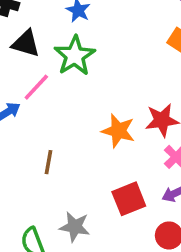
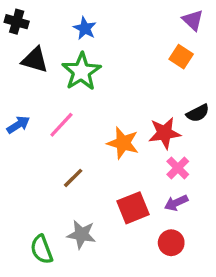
pink line: (36, 87) -> (61, 125), moved
brown line: (49, 162) -> (73, 178), moved, turned 35

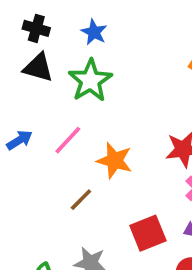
black cross: (17, 22) -> (36, 28), moved
orange star: (123, 143) -> (114, 161), moved

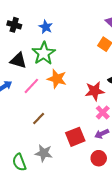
black triangle: (38, 67) -> (18, 60), moved
orange star: (114, 161) -> (57, 79), moved

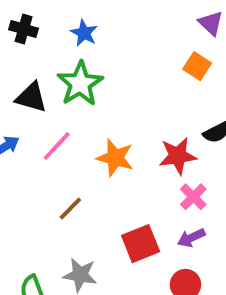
orange star: (57, 79) -> (115, 158), moved

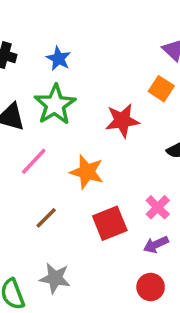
red star: (178, 156) -> (122, 121), moved
red square: (141, 244) -> (110, 223), moved

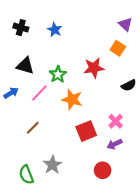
green star: (55, 105) -> (58, 74), moved, size x0.7
brown line: (46, 218) -> (33, 128), moved
gray star: (55, 278) -> (52, 165), turned 30
red circle: (151, 287) -> (103, 170), moved

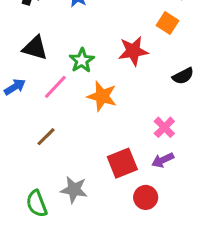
red square: (86, 131) -> (122, 163), moved
gray star: (52, 165) -> (74, 190), turned -30

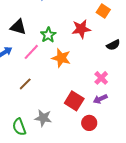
red square: (122, 163) -> (74, 101), turned -36

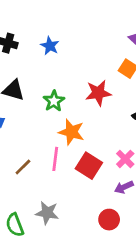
pink line: (31, 52) -> (55, 159), moved, turned -36
red square: (74, 101) -> (89, 166), moved

